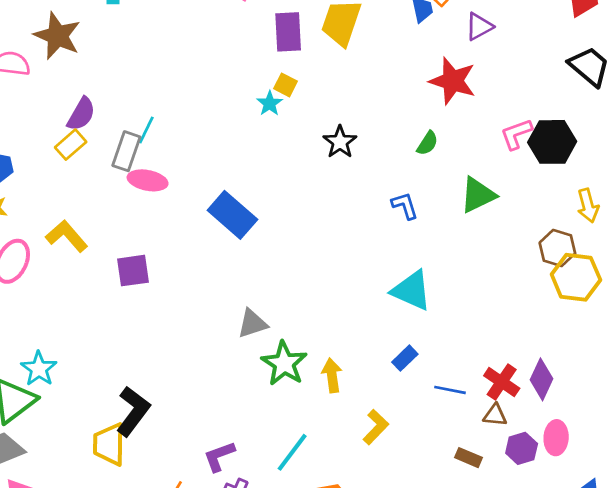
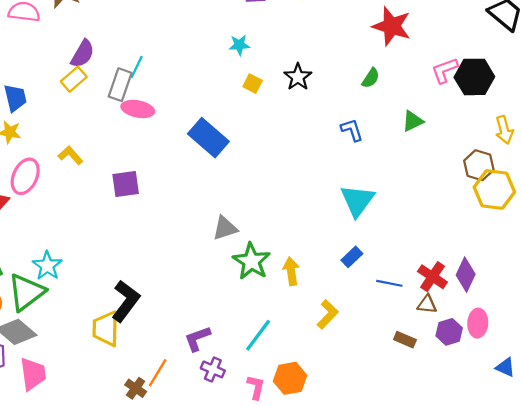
yellow square: (286, 85) -> (253, 84), moved
cyan star: (270, 103) -> (239, 45), turned 30
green triangle: (478, 195) -> (413, 121), size x0.7
yellow L-shape: (67, 236) -> (70, 155), size x0.7
cyan triangle: (412, 290) -> (357, 201), turned 42

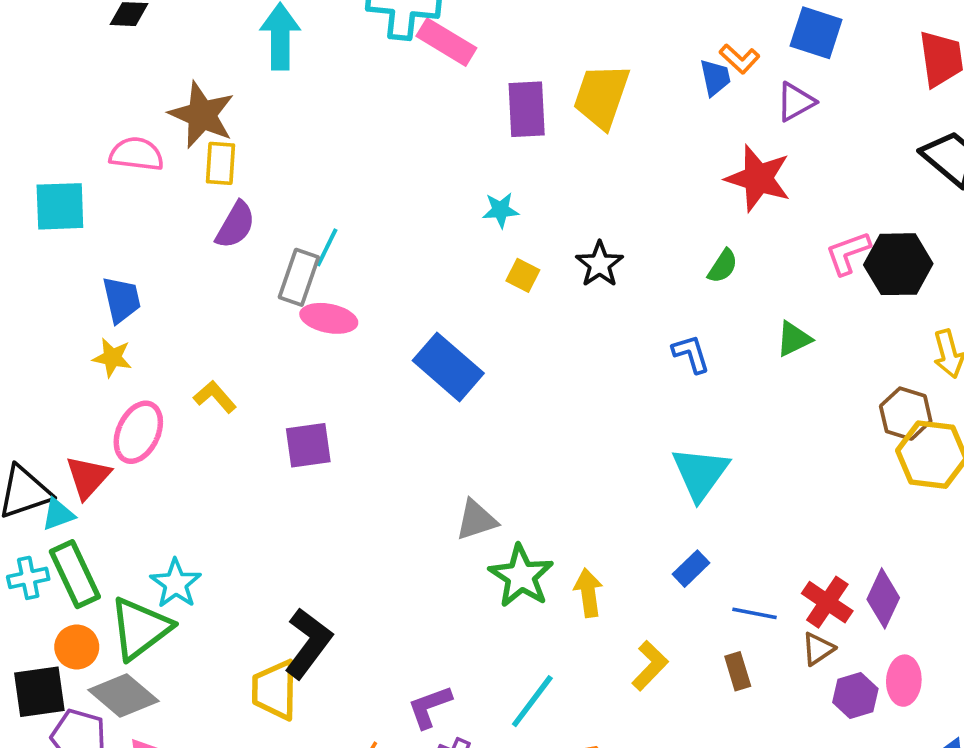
yellow rectangle: (74, 79) -> (220, 163), moved, turned -45
brown triangle: (427, 304) -> (818, 649), turned -40
brown rectangle: (405, 340) -> (738, 671), moved, turned 50

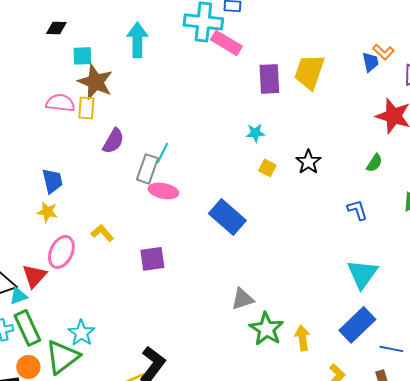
yellow rectangle: (220, 163) -> (86, 108), moved
cyan square: (60, 206) -> (82, 56), moved, size x0.7
blue rectangle: (691, 569) -> (357, 325), size x1.8

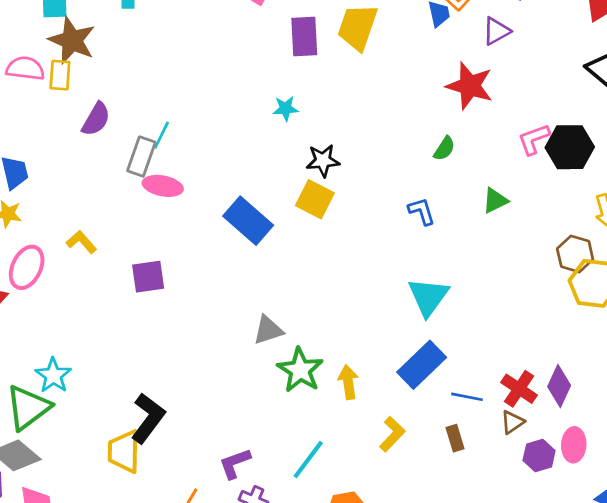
black star: (308, 162) -> (323, 161), moved, turned 30
yellow square: (267, 168) -> (315, 199), moved, size x1.6

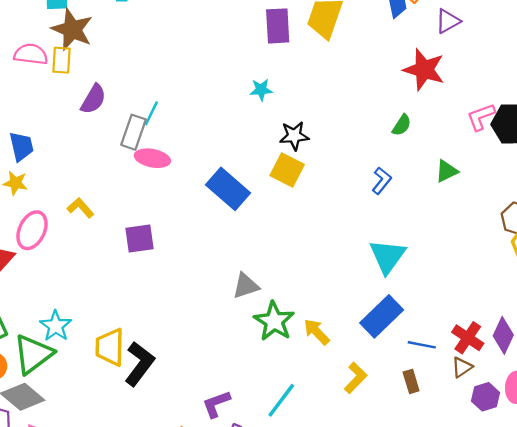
blue L-shape: (422, 211) -> (382, 181), turned 56
yellow arrow: (348, 382) -> (317, 332), turned -36
yellow trapezoid: (124, 451) -> (110, 347), moved

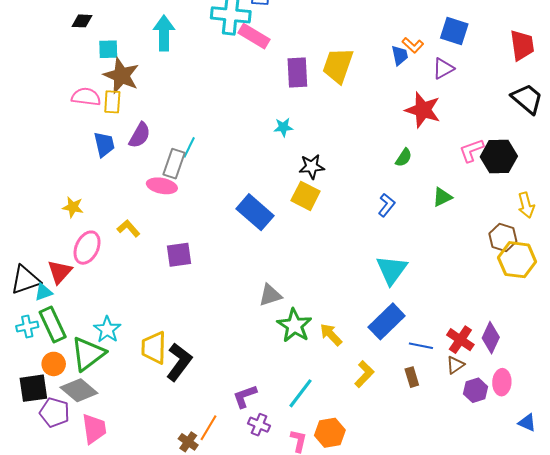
blue trapezoid: (21, 146) -> (104, 144), moved
pink ellipse: (152, 158) -> (162, 186), moved

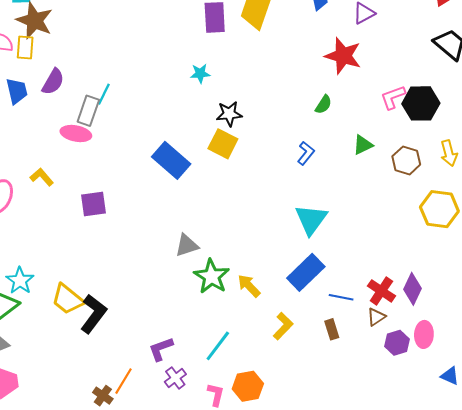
brown hexagon: (503, 237) -> (406, 160), moved
yellow trapezoid: (154, 348) -> (68, 299), turned -52
purple cross: (259, 425) -> (175, 378), turned 30

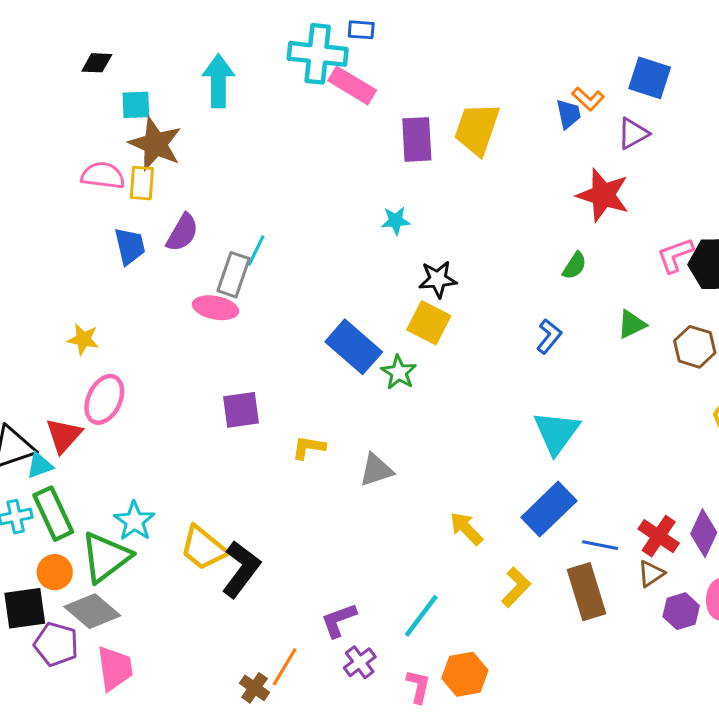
yellow L-shape: (42, 177) -> (309, 447), moved, turned -40
green star: (212, 276) -> (399, 372), moved, size x0.7
brown rectangle: (332, 329) -> (587, 592), size x1.8

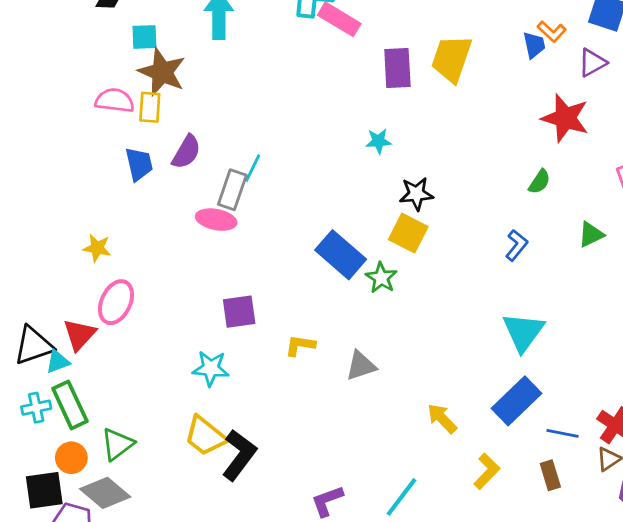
cyan star: (134, 521) -> (211, 368), moved, turned -30
green triangle: (106, 557) -> (117, 444), size x0.7
brown rectangle: (587, 592) -> (550, 475), size x0.6

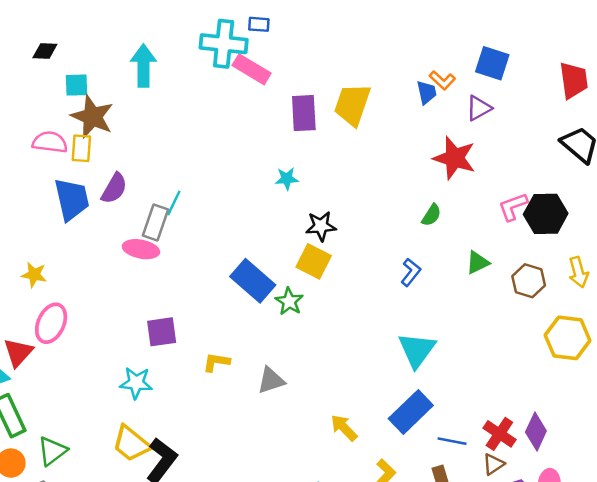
blue trapezoid: (139, 164) -> (72, 199), size x1.4

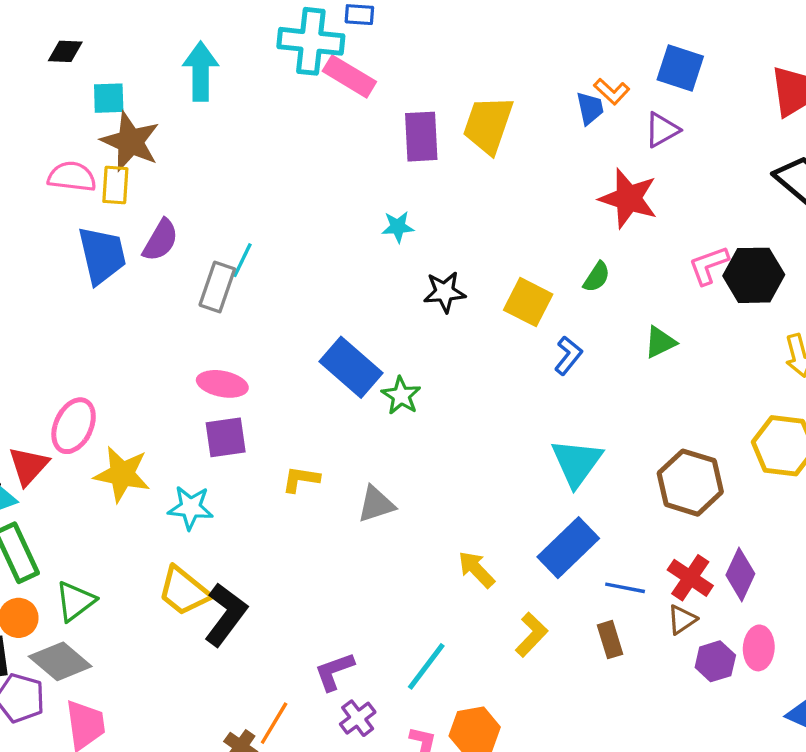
pink ellipse: (141, 249) -> (222, 384), moved
yellow square: (314, 261) -> (528, 302), moved
yellow star: (34, 275) -> (122, 474), moved, size x1.6
brown hexagon: (529, 281) -> (690, 483), moved, size x1.4

